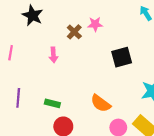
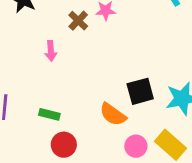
black square: (122, 57) -> (140, 91), moved

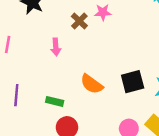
orange semicircle: (113, 114) -> (92, 84), moved

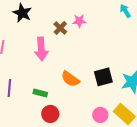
pink arrow: (56, 47) -> (41, 49), size x1.6

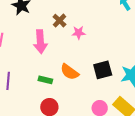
pink star: (79, 21) -> (79, 33), moved
green rectangle: (40, 93) -> (45, 80), moved

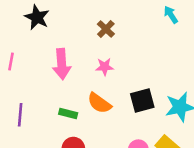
brown cross: (59, 21) -> (106, 29), moved
pink star: (79, 33) -> (105, 67), moved

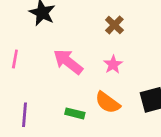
pink arrow: (62, 64) -> (68, 62), turned 132
pink star: (105, 67) -> (113, 64), turned -30

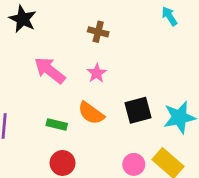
brown cross: (114, 25) -> (98, 32), turned -30

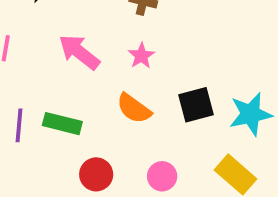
green rectangle: (57, 124) -> (62, 124), moved, size x1.4
pink circle: (134, 164) -> (162, 176), moved

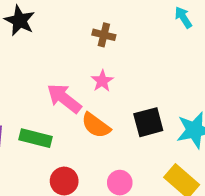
pink arrow: (79, 52) -> (64, 98), moved

